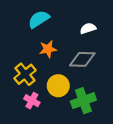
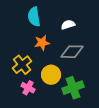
cyan semicircle: (39, 19) -> (34, 17), turned -66
white semicircle: (88, 28) -> (68, 25), moved

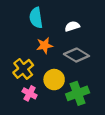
gray diamond: (72, 52) -> (76, 55), turned 30

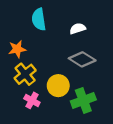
orange star: (45, 45) -> (17, 49), moved

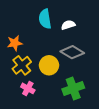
cyan semicircle: (39, 19) -> (45, 19), moved
yellow circle: (58, 86) -> (49, 65), moved

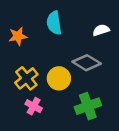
white semicircle: (68, 25) -> (101, 30), moved
orange star: (15, 43) -> (18, 36), moved

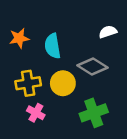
cyan semicircle: (54, 23) -> (53, 46), moved
yellow cross: (26, 78) -> (28, 83), turned 30

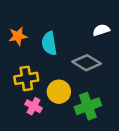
yellow circle: (63, 83) -> (59, 92), moved

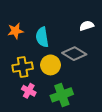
yellow circle: (59, 92) -> (50, 65), moved
green cross: (88, 106) -> (62, 95), moved

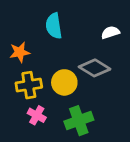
orange star: (15, 31) -> (20, 52), moved
cyan semicircle: (42, 37) -> (54, 26), moved

